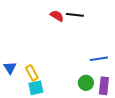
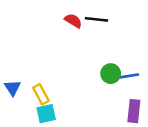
green circle: (86, 83) -> (111, 74), moved

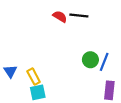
blue line: (127, 76) -> (104, 62), turned -60

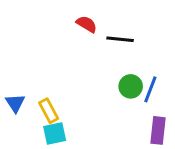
black line: (79, 15) -> (120, 39), moved

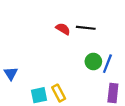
red semicircle: (87, 24) -> (63, 29), moved
yellow rectangle: (49, 111) -> (59, 93), moved

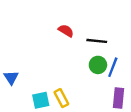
black line: (86, 28) -> (97, 41), moved

